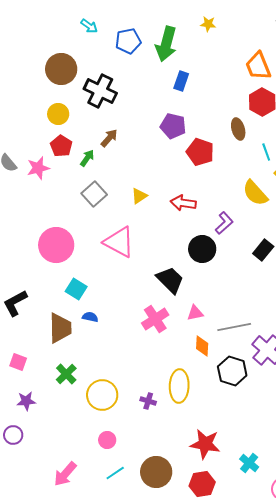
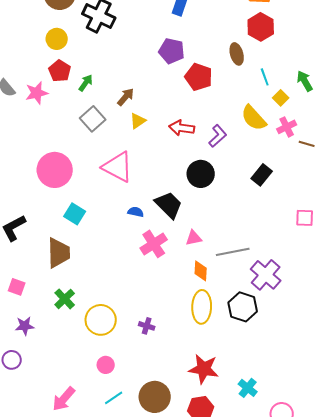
brown arrow: (109, 138) -> (126, 97), moved
purple L-shape: (224, 223) -> (218, 136), moved
blue semicircle: (90, 317) -> (136, 212), moved
black hexagon: (232, 371) -> (243, 307), moved
yellow ellipse: (179, 386) -> (202, 307), moved

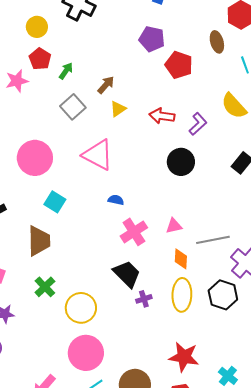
black trapezoid: (169, 205) -> (127, 274), moved
purple cross: (147, 326) -> (144, 299), moved, turned -35
pink circle: (106, 365) -> (86, 353), size x2.0

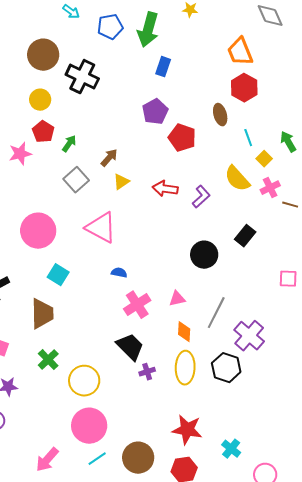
purple pentagon: (152, 39) -> (155, 112), turned 30
black circle: (181, 162) -> (204, 255), moved
gray line: (213, 240) -> (216, 313), turned -52

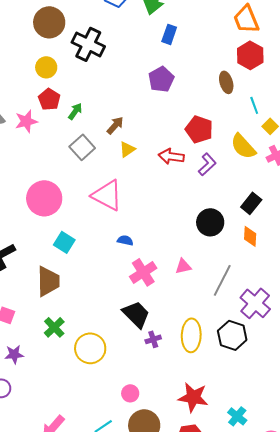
red pentagon: (182, 138) -> (199, 129), moved
orange diamond: (184, 332) -> (250, 236), moved
pink circle: (89, 426) -> (130, 393), moved, size x0.5

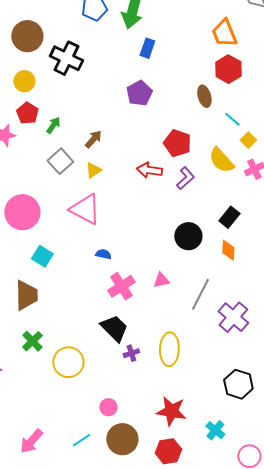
cyan line: (254, 105) -> (232, 119), turned -30
yellow triangle: (127, 149) -> (93, 170), moved
black hexagon: (232, 335) -> (238, 384), moved

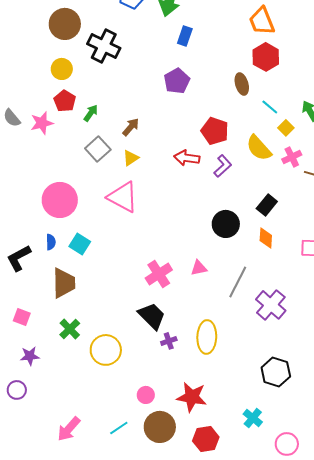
blue semicircle: (103, 254) -> (51, 242), moved, turned 77
red star: (171, 411) -> (192, 397), moved

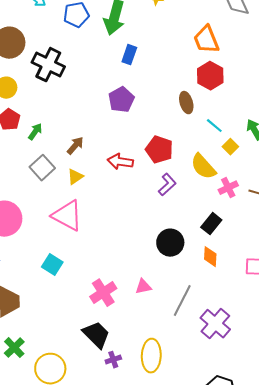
pink cross: (292, 157) -> (228, 188), moved
red arrow: (187, 158) -> (120, 162), moved
cyan square: (80, 244) -> (52, 265), moved

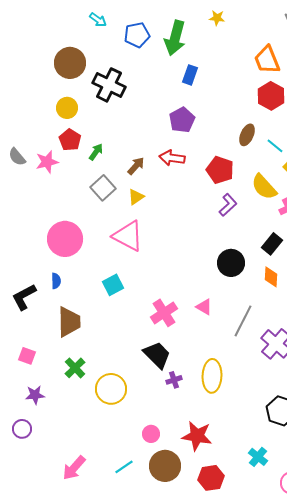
brown ellipse: (186, 103) -> (247, 135), moved, turned 40
red arrow: (120, 162) -> (172, 158), moved
cyan square: (52, 265) -> (113, 285), turned 30
pink triangle: (143, 287) -> (204, 307), turned 42

